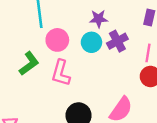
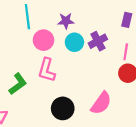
purple star: (99, 19) -> (66, 21), moved
green L-shape: (29, 64) -> (18, 84), moved

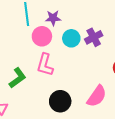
purple star: (66, 21) -> (53, 18), moved

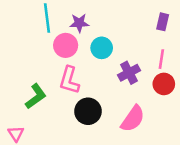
purple cross: (94, 37) -> (129, 73), moved
black circle: (60, 101) -> (88, 111), moved

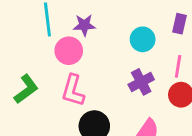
cyan circle: (102, 48) -> (143, 39), moved
green L-shape: (36, 96) -> (26, 89), moved

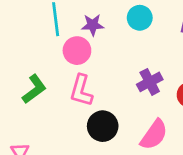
cyan circle: (143, 39) -> (140, 18), moved

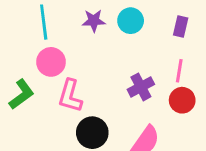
purple star: (93, 25) -> (94, 21), moved
pink circle: (77, 51) -> (51, 62), moved

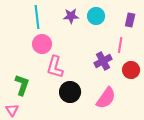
pink line: (179, 71) -> (120, 45), moved
green L-shape: (22, 94) -> (22, 85), moved, turned -35

